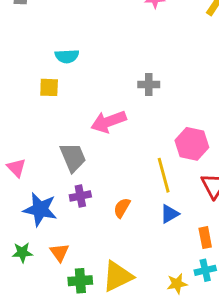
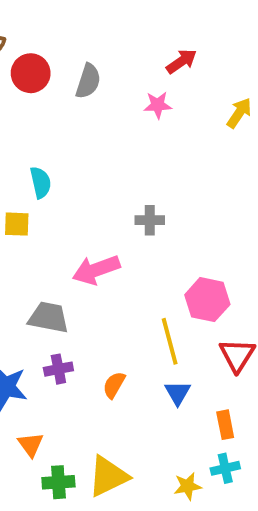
cyan semicircle: (67, 56) -> (41, 182), turned -100
gray trapezoid: (73, 157) -> (49, 317), turned -56
blue triangle: (170, 214) -> (178, 393), turned -30

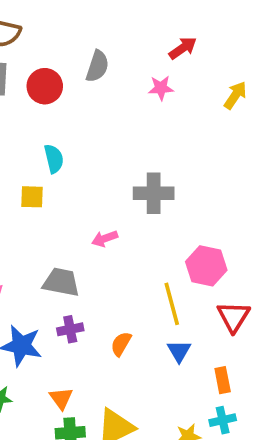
red circle: (31, 73) -> (45, 86), moved
gray cross: (150, 220) -> (154, 193), size x1.5
pink arrow: (96, 270) -> (105, 239), size x0.6
orange triangle: (31, 444) -> (61, 398), moved

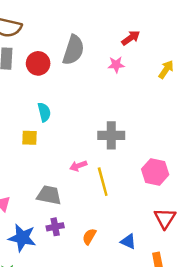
gray semicircle: (97, 66) -> (73, 50), size x1.4
pink hexagon: (206, 266) -> (155, 172), moved
yellow line: (172, 304) -> (103, 182), moved
blue triangle: (179, 351) -> (128, 241), turned -35

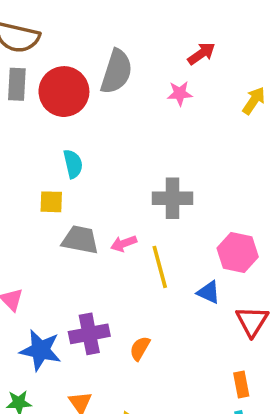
red circle: (38, 63) -> (64, 92), size x1.4
gray trapezoid: (49, 195) -> (80, 240), moved
purple cross: (55, 227) -> (89, 334), size x1.5
blue triangle: (128, 241) -> (209, 292), moved

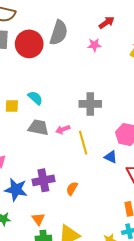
cyan semicircle: (73, 164) -> (35, 98), moved, turned -35
yellow square: (51, 202) -> (12, 106), moved

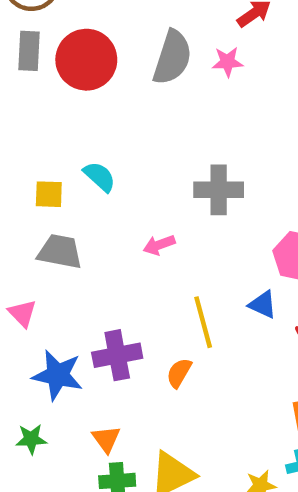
gray semicircle: (59, 33) -> (172, 57), moved
gray trapezoid: (38, 127) -> (60, 252), moved
yellow line: (83, 143) -> (203, 322), moved

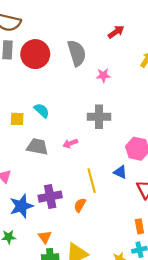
gray semicircle: (172, 57) -> (77, 53), turned -35
pink star: (227, 62) -> (103, 75), moved
gray trapezoid: (60, 252) -> (37, 147), moved
blue star: (58, 375) -> (21, 206), turned -30

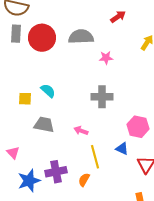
gray semicircle: (77, 53) -> (81, 37), turned -75
pink arrow: (70, 143) -> (81, 131), moved, turned 40

